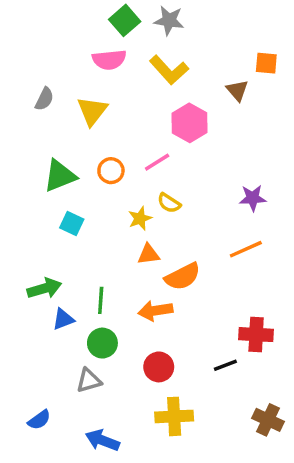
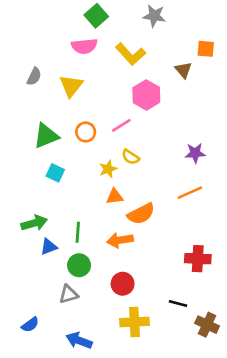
gray star: (169, 20) -> (154, 16), moved
black line: (225, 365) -> (178, 304), moved, turned 36

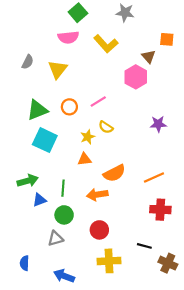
pink hexagon: (146, 95) -> (136, 77), moved
cyan square: (55, 173) -> (45, 140), size x1.6
orange line: (190, 193) -> (154, 177), moved
orange triangle: (115, 197) -> (84, 159), moved
blue semicircle: (30, 325) -> (24, 263), turned 128

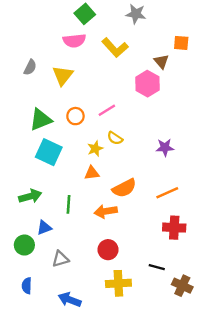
purple star: (158, 124) -> (165, 147), moved
blue triangle: (39, 200) -> (44, 228), moved
green circle: (64, 215) -> (24, 245), moved

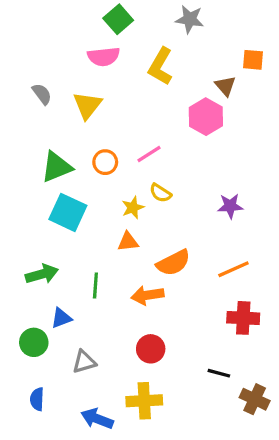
yellow L-shape: (115, 48) -> (160, 66), turned 72
gray semicircle: (30, 67) -> (42, 94), turned -63
yellow cross: (118, 283) -> (144, 401), moved

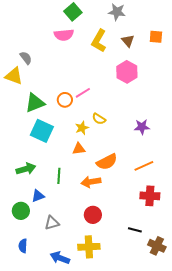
brown triangle: (225, 86) -> (128, 41), moved
yellow triangle: (87, 105) -> (14, 76), moved, turned -48
pink line: (149, 154) -> (83, 93), moved

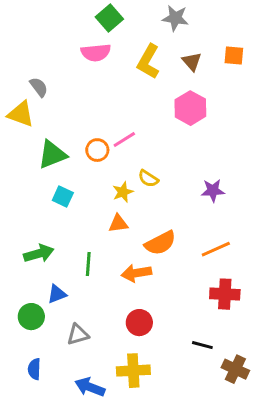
cyan square: (42, 131) -> (63, 197), size x0.6

